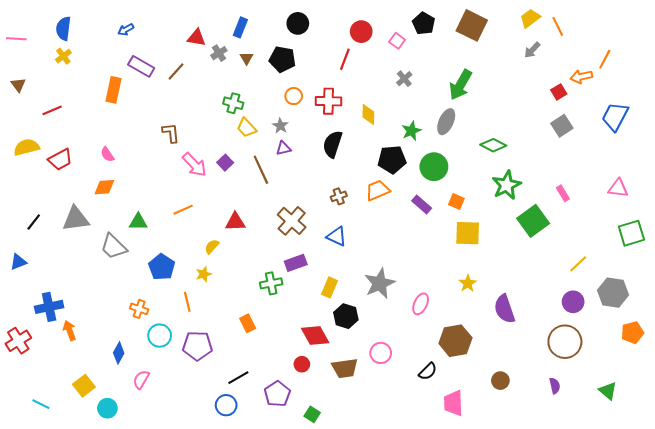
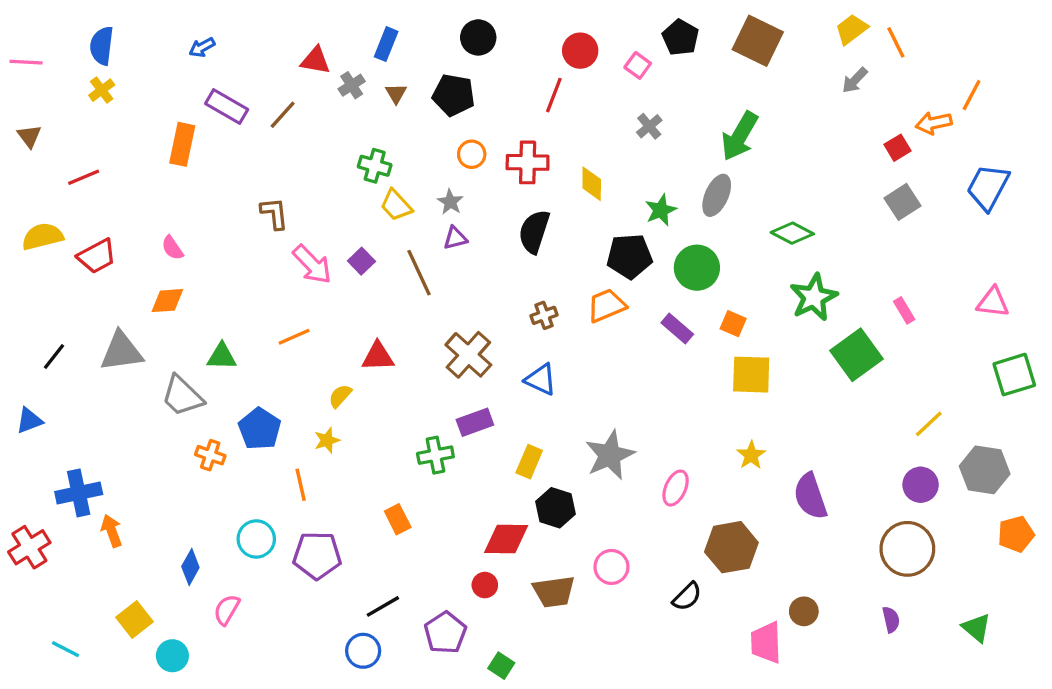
orange cross: (139, 309) -> (210, 455), moved
red diamond: (315, 336) -> (506, 539), turned -60
pink trapezoid: (453, 403) -> (766, 643), moved

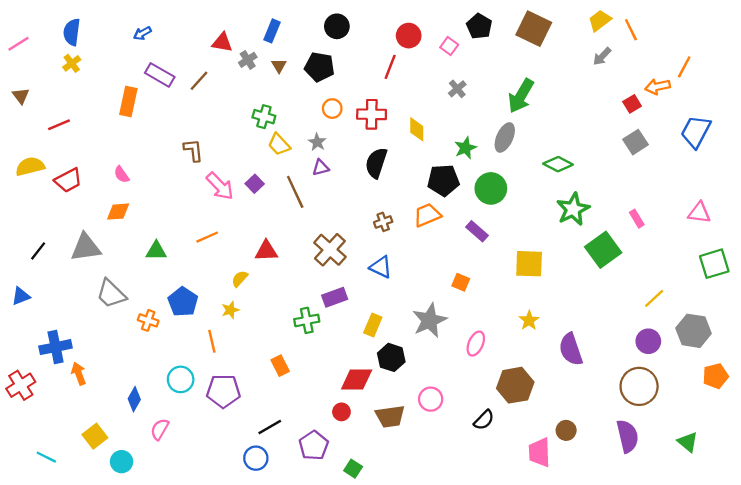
pink line: (26, 62) -> (18, 44), turned -35
orange square: (733, 324) -> (461, 282), moved
gray trapezoid: (182, 396) -> (111, 294), moved
purple semicircle: (891, 620) -> (627, 436), size x1.8

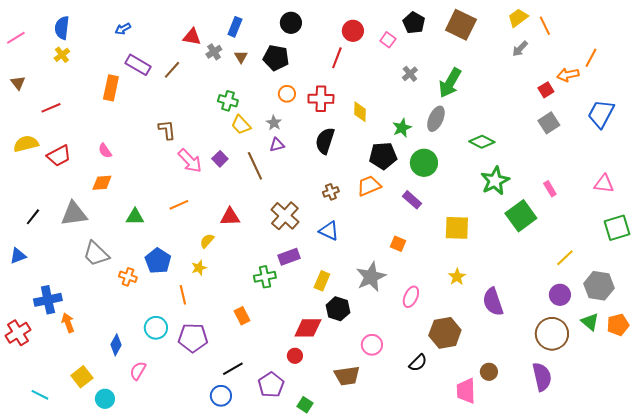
gray cross: (457, 89) -> (410, 74), moved
brown trapezoid: (390, 416) -> (347, 376), moved
green triangle: (688, 442) -> (590, 322), moved

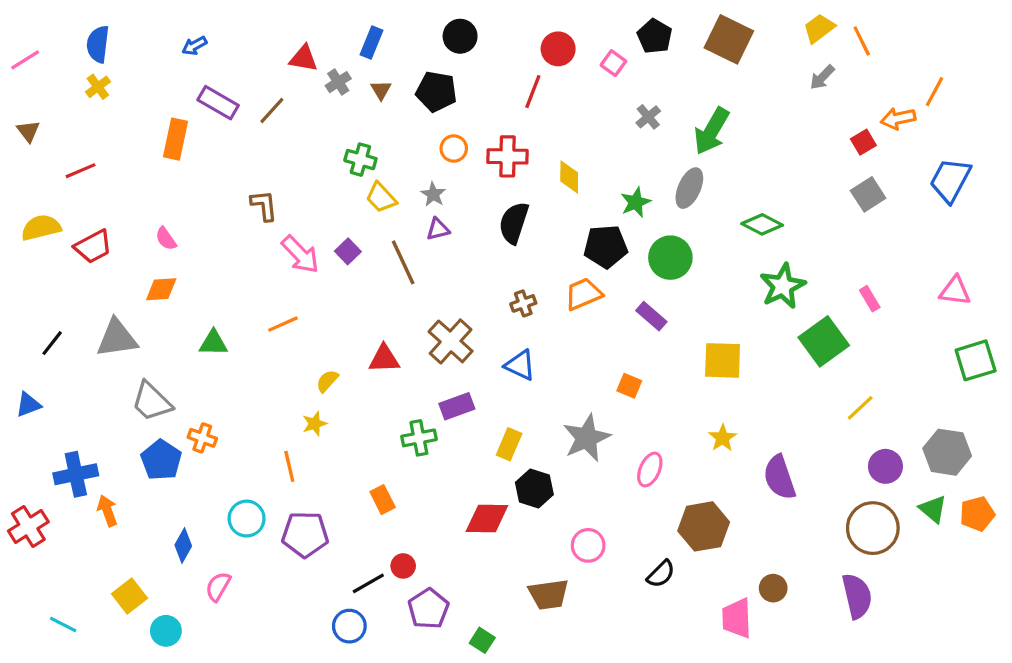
red triangle: (230, 217) -> (384, 359), moved
yellow line: (565, 258) -> (860, 408), moved
blue pentagon: (158, 261) -> (161, 460), moved
red circle: (295, 356) -> (403, 566), moved

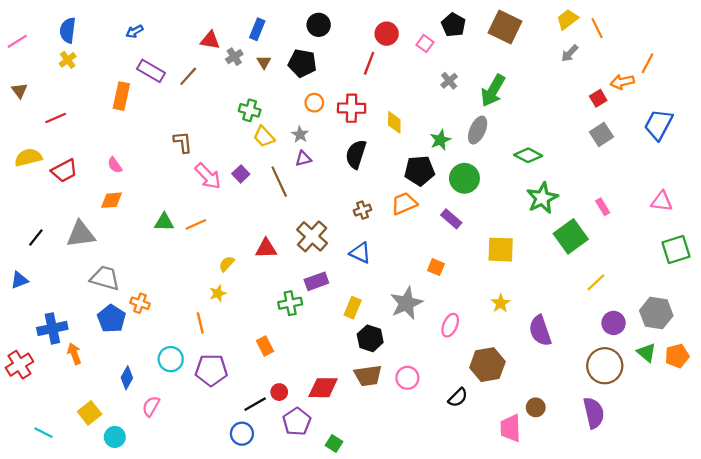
green triangle: (213, 343) -> (164, 222), moved
gray trapezoid: (152, 402) -> (105, 278), turned 152
red diamond: (487, 519) -> (323, 388), moved
brown trapezoid: (549, 594) -> (368, 376), moved

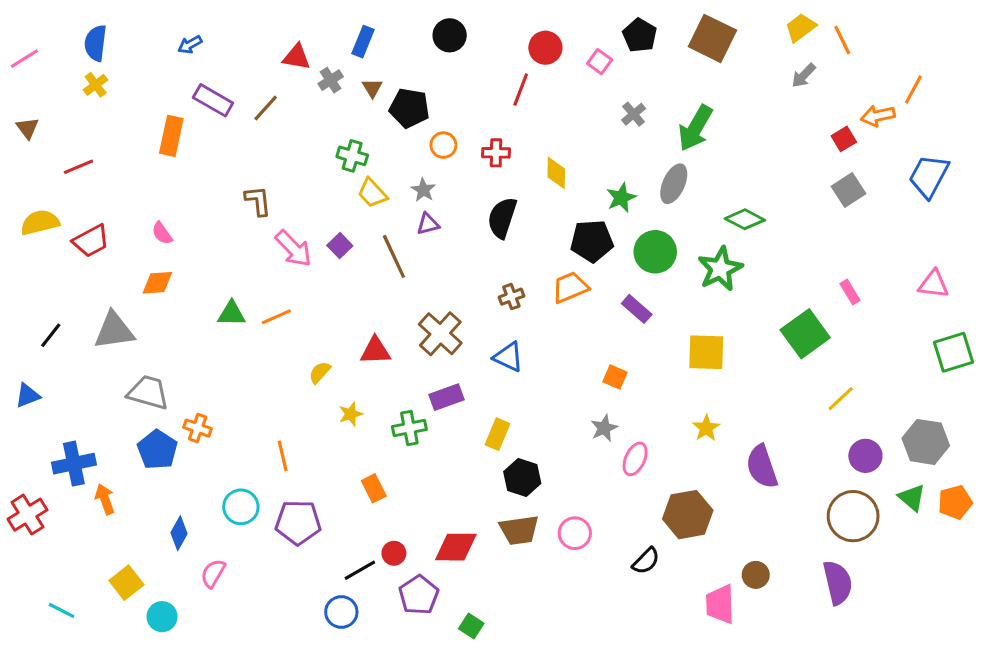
black pentagon: (302, 63) -> (409, 108), moved
red cross: (352, 108) -> (496, 153), size x0.7
green star: (542, 198) -> (720, 269), moved
yellow star: (218, 293) -> (351, 414), moved
gray star: (406, 303) -> (604, 428), moved, size x0.6

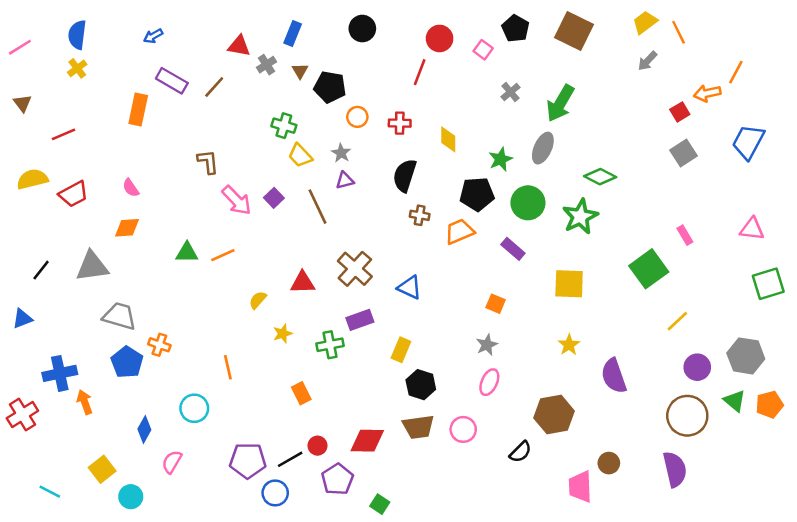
brown cross: (511, 297) -> (420, 215), moved, turned 30
pink ellipse: (635, 459) -> (489, 382), moved
purple pentagon: (298, 522) -> (248, 461), moved

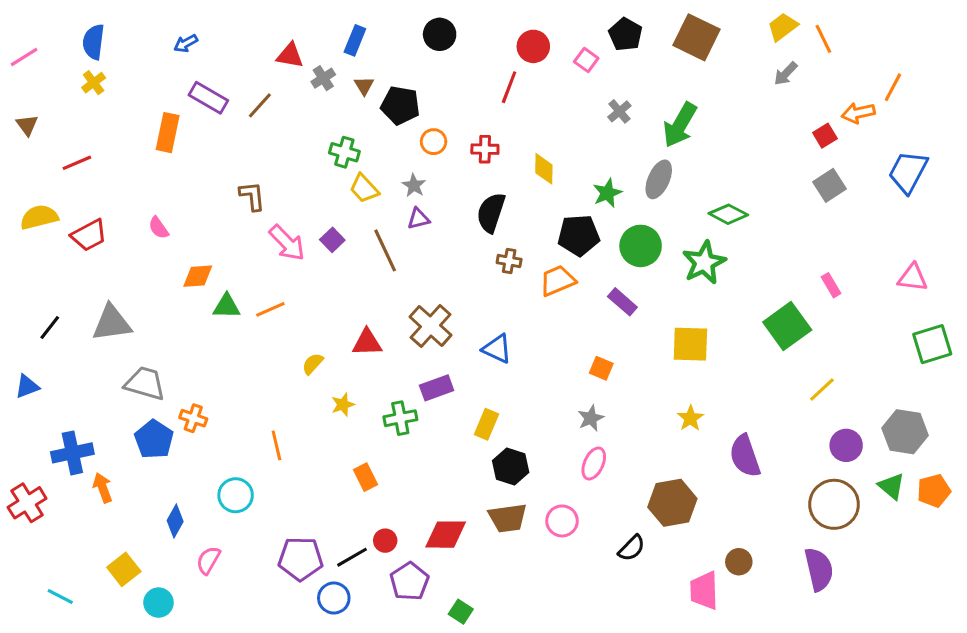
orange diamond: (127, 228) -> (198, 276), moved

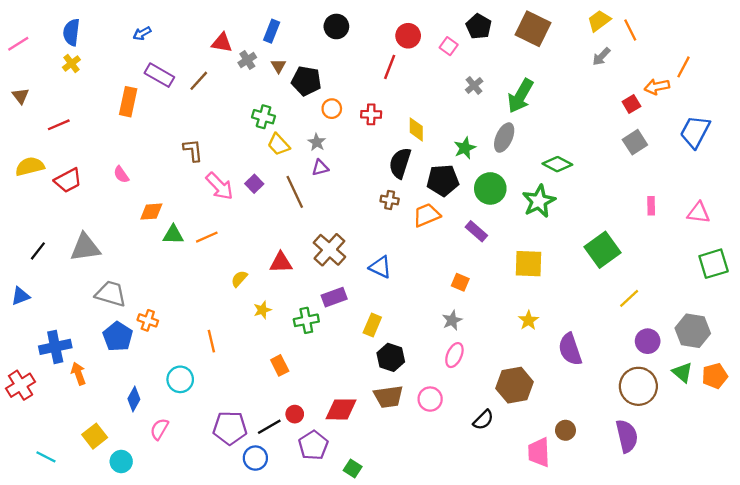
black semicircle: (491, 213) -> (400, 163), moved
pink rectangle: (831, 285) -> (651, 206), moved, turned 30

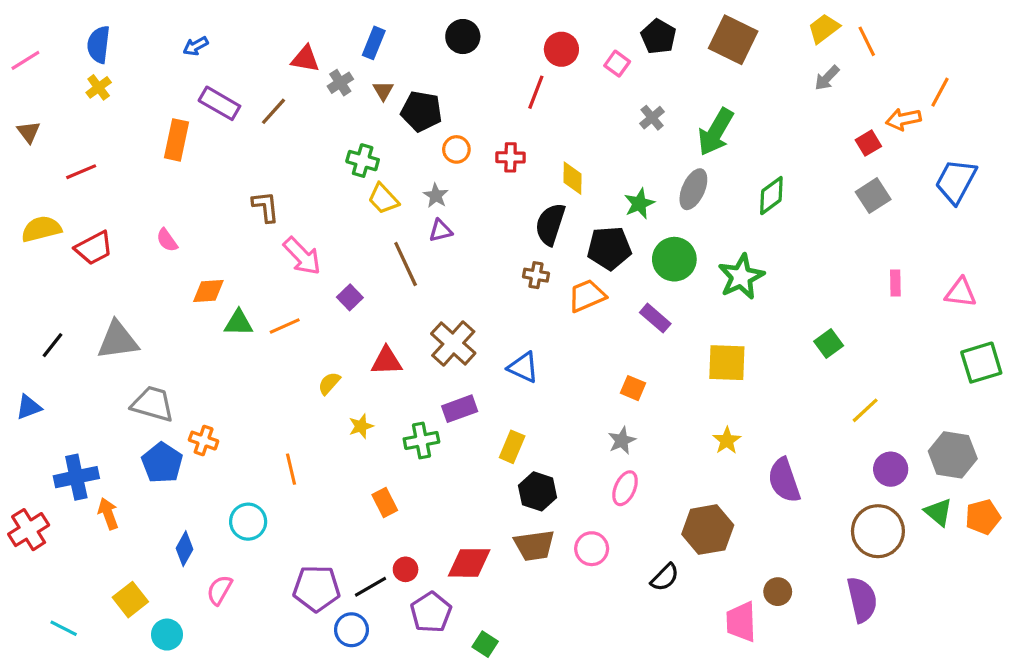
green diamond: (557, 164) -> (771, 196), moved, turned -64
purple square: (254, 184) -> (350, 297), moved
green square: (602, 250) -> (829, 343), size x0.6

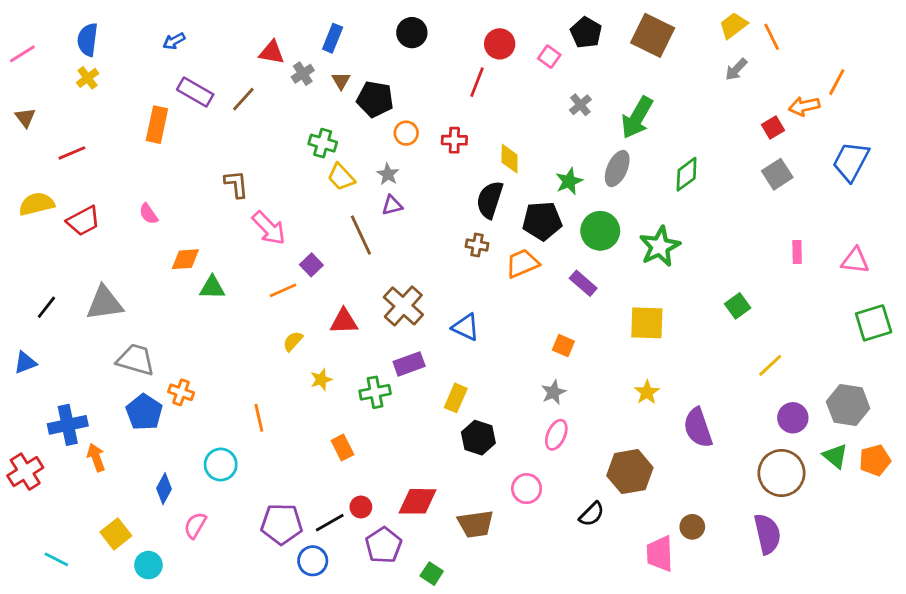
orange line: (285, 326) -> (283, 290), moved
brown trapezoid: (534, 545) -> (476, 524), moved

